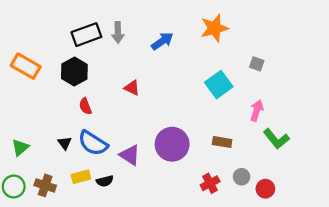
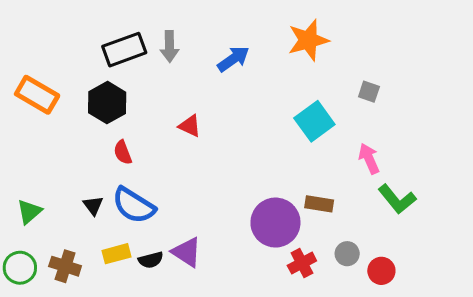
pink arrow: (257, 111) -> (369, 159), turned -42
purple circle: (172, 144) -> (275, 223), moved
purple triangle: (130, 155) -> (187, 252), moved

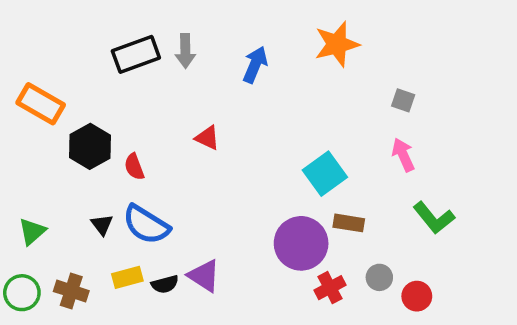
blue arrow: (233, 59) -> (255, 65), turned -32
black hexagon: (107, 103) -> (90, 146), moved
cyan square: (314, 121) -> (325, 174), moved
pink arrow: (369, 159) -> (403, 155), moved

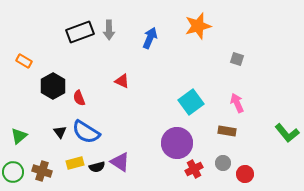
orange rectangle: (41, 104) -> (24, 61), size x0.6
pink arrow: (403, 155) -> (237, 103), moved
green L-shape: (434, 218) -> (287, 133), moved
brown rectangle: (349, 223) -> (227, 131), moved

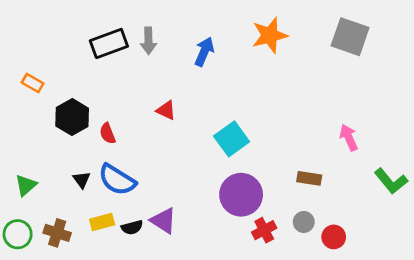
gray square: (237, 59) -> (350, 37), moved, size x2.0
cyan square: (191, 102) -> (232, 139), moved
pink arrow: (237, 103) -> (349, 137), moved

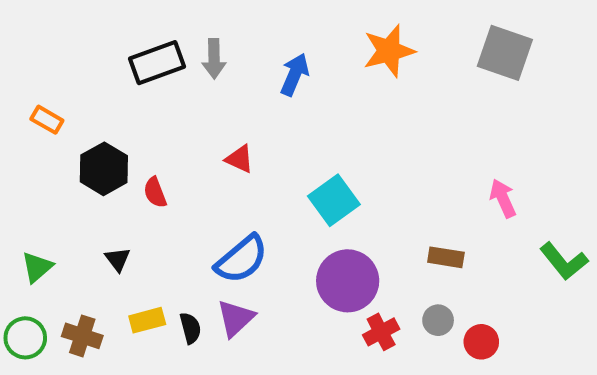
blue semicircle: (117, 180) -> (241, 259), moved, turned -72
purple triangle: (163, 221) -> (236, 318), turned 44
black semicircle: (132, 227) -> (190, 328), turned -90

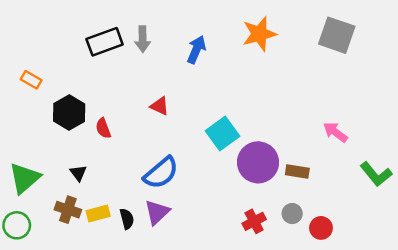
pink arrow: (503, 198) -> (335, 132), turned -30
green triangle: (37, 267) -> (25, 178), size x1.5
purple circle: (348, 281) -> (258, 162), moved
brown cross: (82, 336) -> (68, 210), moved

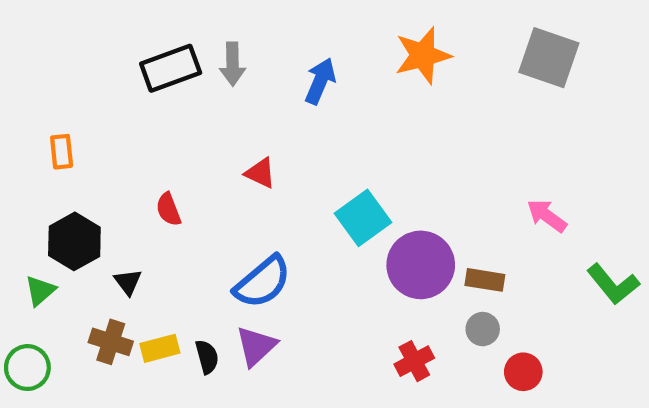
orange rectangle: (31, 80) -> (62, 152), moved, turned 54
black hexagon: (69, 113) -> (74, 241), moved
green triangle: (25, 178) -> (40, 291), size x0.6
gray circle: (292, 214) -> (483, 329), moved

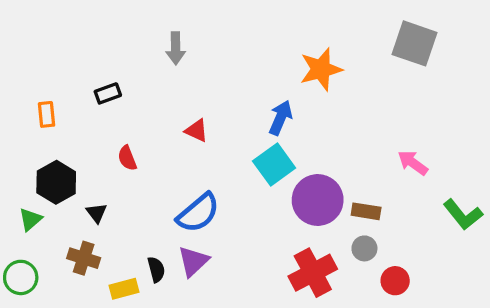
orange star: (423, 55) -> (321, 69), moved
black rectangle: (171, 68) -> (108, 93), moved, size x0.6
blue arrow: (320, 81) -> (281, 118), moved
yellow rectangle: (160, 348) -> (124, 289), moved
red cross: (414, 361) -> (313, 273), size x1.6

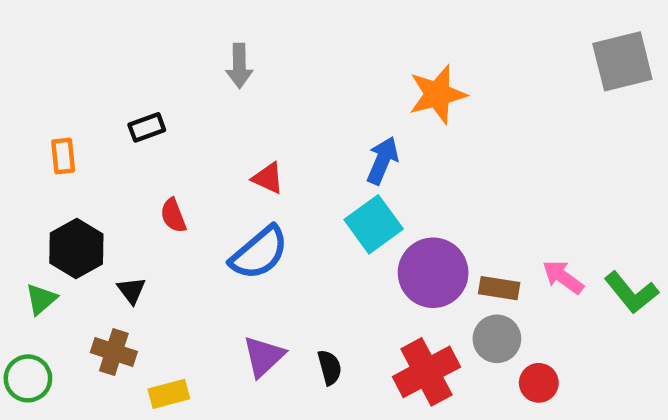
gray square: (414, 43) -> (622, 61), moved, turned -33
pink arrow: (413, 163) -> (563, 277), moved
blue semicircle: (198, 213) -> (259, 253), moved
gray circle: (364, 248) -> (497, 339), size x1.4
black semicircle: (156, 269) -> (330, 367), moved

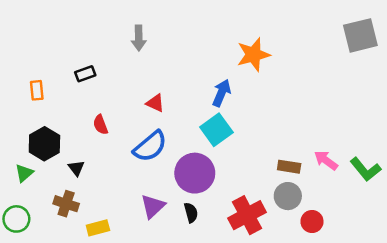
purple circle: (433, 273) -> (195, 173), moved

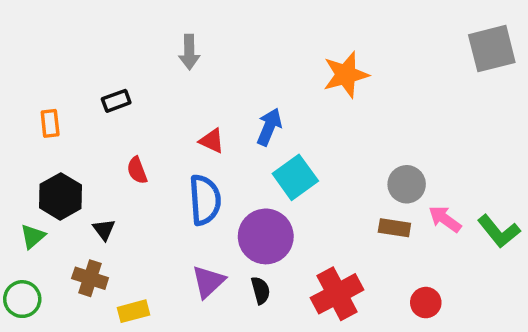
blue arrow: (222, 93) -> (269, 127), moved
blue semicircle: (150, 146) -> (205, 200), turned -54
gray circle: (288, 196) -> (407, 184), moved

